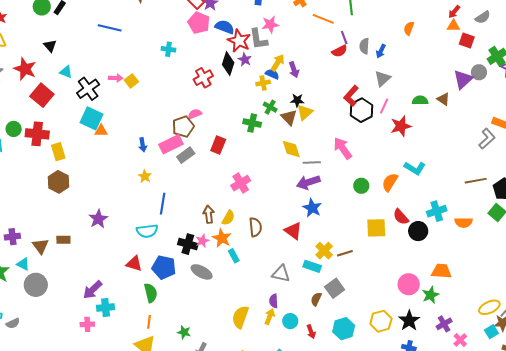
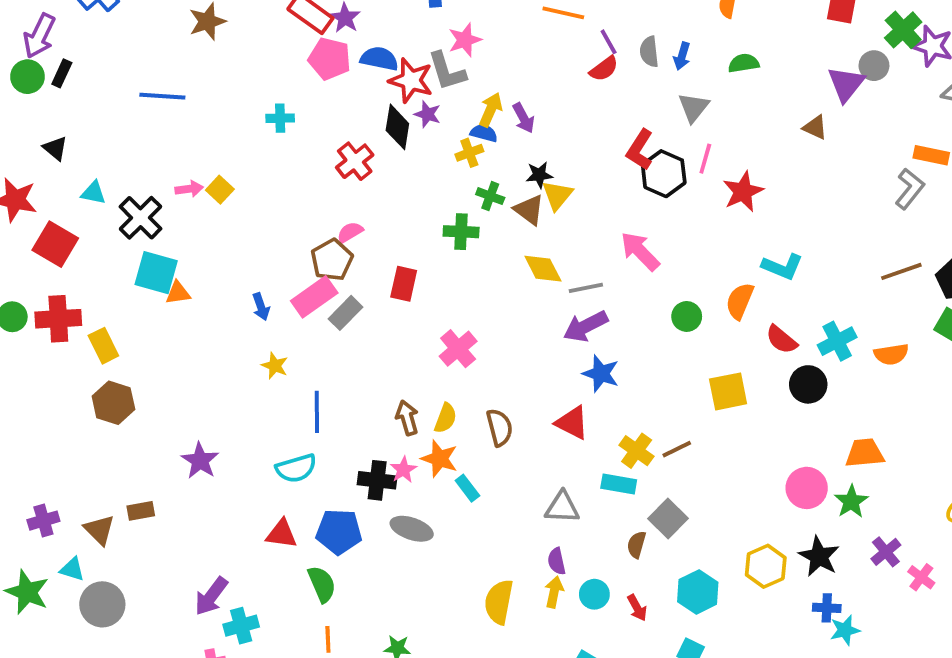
green semicircle: (420, 100) -> (744, 63), moved
red semicircle: (401, 217) -> (782, 340), moved

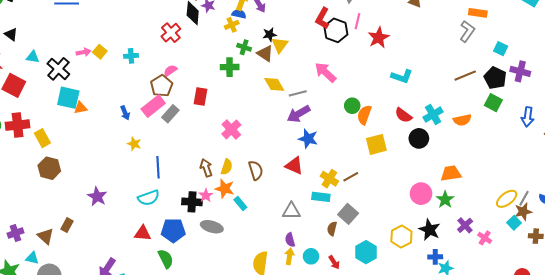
cyan cross: (280, 118) -> (131, 56), moved
orange semicircle: (740, 301) -> (364, 115), moved
brown rectangle: (141, 511) -> (67, 225), turned -48

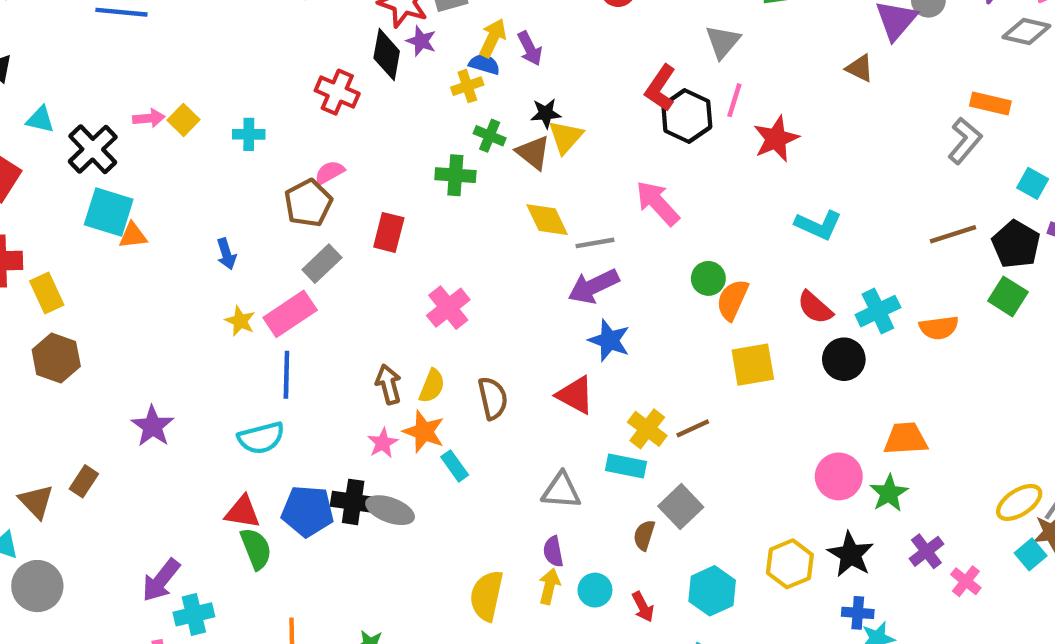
red cross: (171, 33) -> (337, 92), turned -30
pink rectangle: (153, 106) -> (290, 314), moved
black cross: (192, 202) -> (353, 502), moved
green semicircle: (166, 259) -> (256, 549), moved

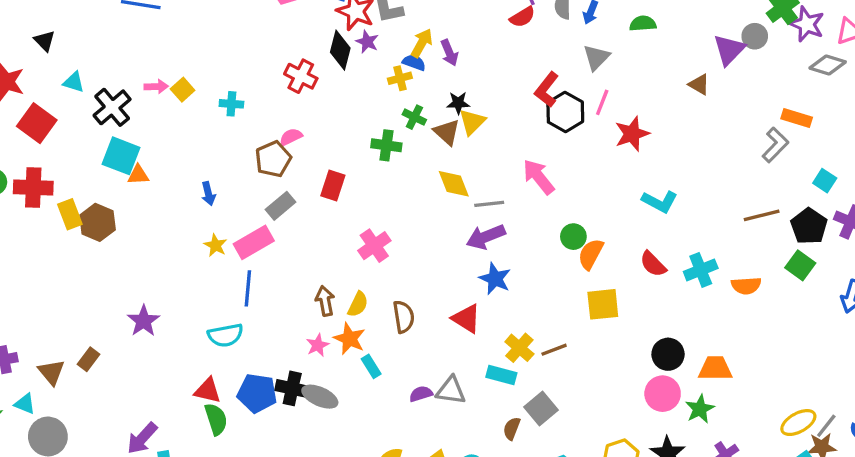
brown hexagon: (56, 358) -> (98, 222), moved
black circle: (844, 359) -> (668, 354), moved
purple semicircle: (553, 552) -> (421, 394), moved, turned 80

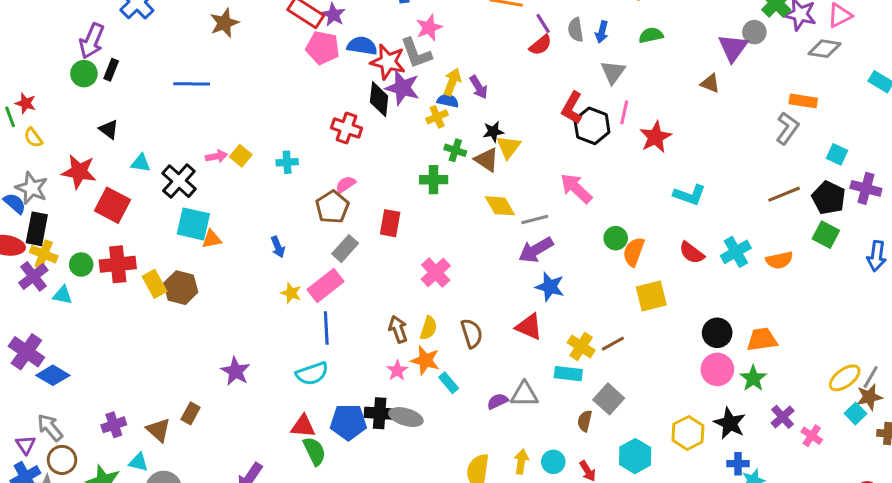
purple star: (367, 42) -> (402, 88), size x1.6

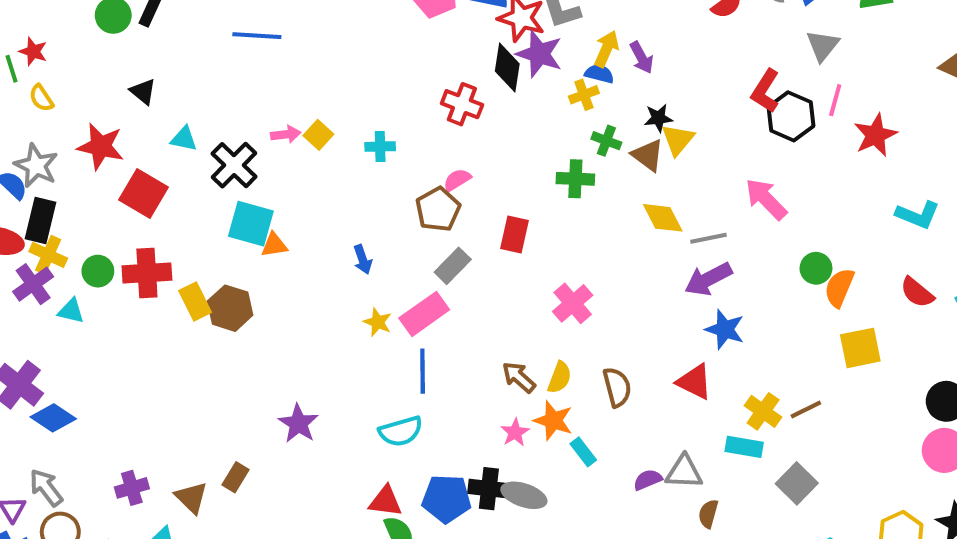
brown arrow: (398, 329) -> (519, 377), turned -32
brown semicircle: (585, 421) -> (708, 514), moved

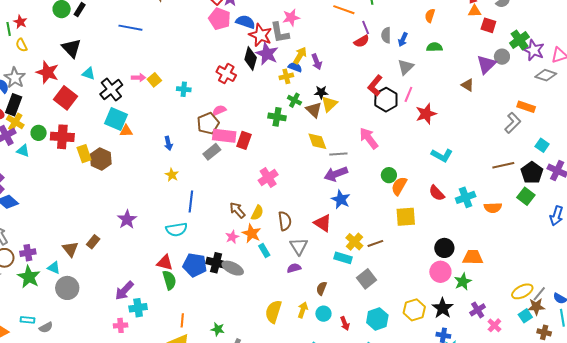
black triangle: (143, 92) -> (71, 48), size x1.5
pink rectangle: (424, 314) -> (224, 136), moved, turned 35
gray triangle: (684, 472) -> (299, 246), moved, turned 48
purple cross: (132, 488) -> (28, 253), moved

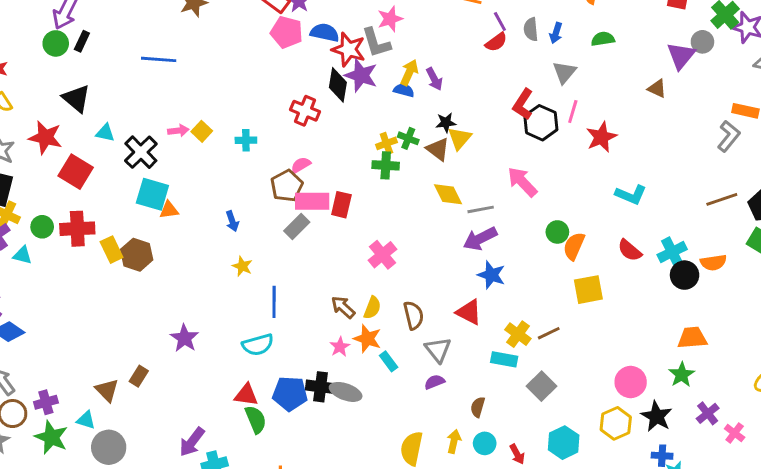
yellow cross: (286, 76) -> (386, 143), moved
black circle: (444, 248) -> (685, 275), moved
pink circle: (440, 272) -> (631, 382), moved

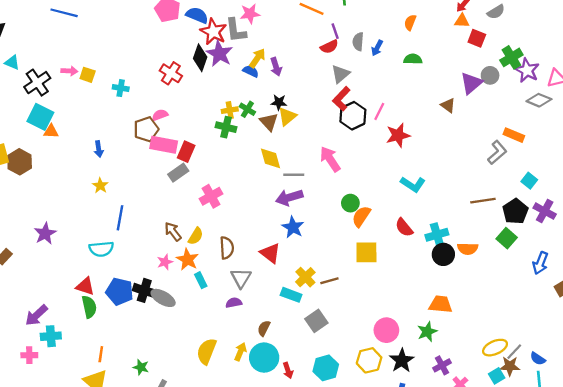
gray triangle: (564, 72) -> (340, 74), moved
yellow square: (202, 131) -> (88, 75), turned -35
gray rectangle: (297, 227) -> (178, 173), moved
cyan circle: (485, 443) -> (264, 358), size x1.6

